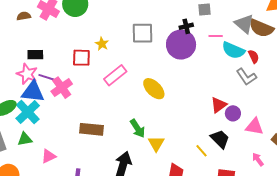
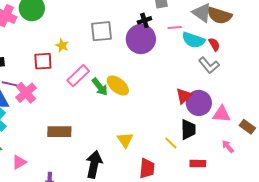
purple circle: (233, 113) -> (199, 103), size x1.6
green arrow: (137, 128) -> (100, 87), moved
black trapezoid: (220, 139) -> (188, 130), turned 50

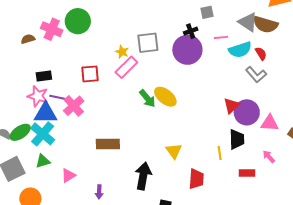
cyan semicircle: (193, 40) -> (240, 50), turned -35
yellow star: (62, 46) -> (122, 52), moved
pink rectangle: (78, 76) -> (126, 67), moved
yellow line: (171, 143) -> (220, 153), turned 40
pink arrow: (228, 146) -> (269, 157), moved

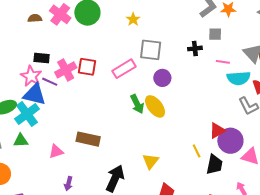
purple circle: (187, 50) -> (162, 78), moved, size x0.6
yellow star: (122, 52) -> (133, 19), moved
pink cross: (74, 106) -> (66, 70), moved
yellow line: (220, 153) -> (197, 151), moved, turned -32
pink triangle: (68, 175) -> (56, 151), moved

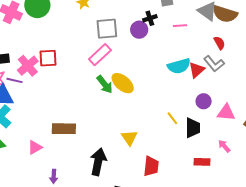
pink rectangle: (124, 69) -> (100, 55), moved
purple circle: (162, 78) -> (139, 30), moved
cyan semicircle: (239, 78) -> (179, 66), moved
red triangle: (217, 131) -> (197, 70), moved
purple circle: (230, 141) -> (204, 101), size x0.6

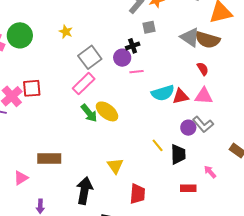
pink line: (180, 26) -> (136, 72), moved
gray square: (107, 29) -> (90, 57), turned -30
gray L-shape: (214, 64) -> (203, 124), moved
red triangle: (197, 70) -> (181, 96), turned 30
pink triangle: (226, 113) -> (204, 96), moved

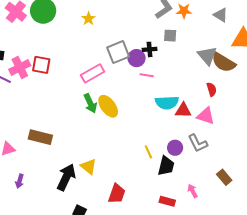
gray square: (90, 57) -> (118, 52), moved
purple circle: (188, 128) -> (175, 148), moved
yellow triangle: (115, 166) -> (89, 167), moved, turned -30

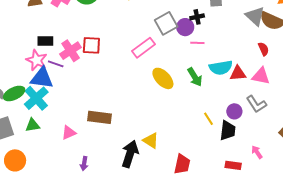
green arrow: (90, 103) -> (195, 77), moved

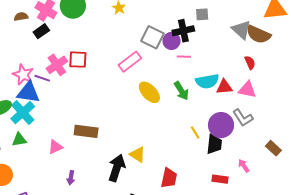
black cross: (197, 17) -> (183, 31), size x1.5
gray square: (166, 23) -> (152, 37), turned -35
black rectangle: (45, 41) -> (41, 31), moved, turned -35
purple circle: (234, 111) -> (221, 125), size x1.6

